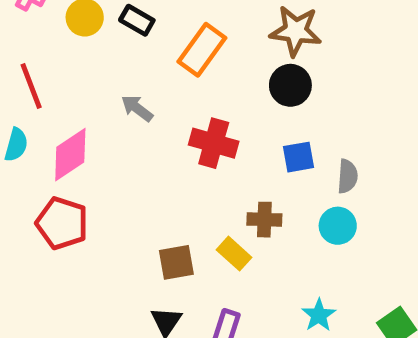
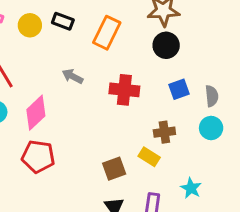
cyan star: (319, 315) -> (191, 188), moved

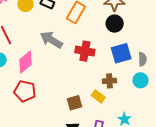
gray arrow: (73, 76) -> (51, 40), size x1.6
blue square: (179, 89) -> (121, 53), size x1.5

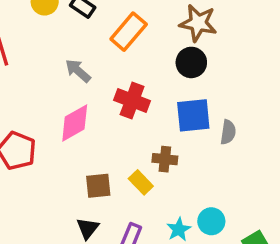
gray arrow: (51, 40) -> (78, 71), size x0.7
pink diamond: (25, 62) -> (75, 123), moved
cyan circle: (140, 80) -> (211, 221), moved

